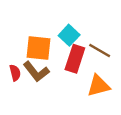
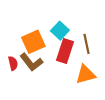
orange square: (39, 48) -> (33, 42), turned -30
brown line: (100, 50) -> (87, 44), turned 48

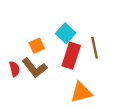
orange square: (33, 42) -> (37, 46), size x0.6
orange triangle: (86, 75) -> (81, 92), moved

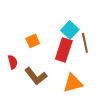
cyan square: (66, 33) -> (70, 30), moved
brown L-shape: (34, 68) -> (36, 76), moved

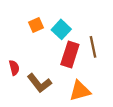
cyan square: (70, 30) -> (61, 29), moved
orange square: (33, 41) -> (36, 25), moved

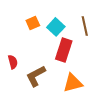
brown line: (93, 47) -> (85, 26), moved
brown L-shape: (39, 83) -> (36, 76), turned 100

